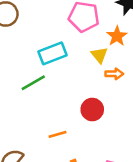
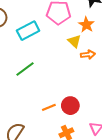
cyan rectangle: (53, 53) -> (28, 31), moved
red circle: (92, 110) -> (70, 106), moved

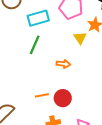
orange arrow: (88, 55) -> (63, 64), moved
green line: (25, 69) -> (35, 45), moved, turned -42

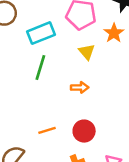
yellow triangle: (80, 38) -> (87, 52), moved
orange line: (42, 95) -> (47, 130), moved

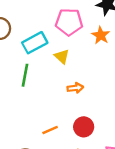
yellow triangle: (87, 52) -> (62, 56), moved
green line: (40, 68) -> (25, 75), moved

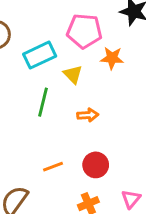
orange star: (101, 35) -> (112, 58), moved, turned -30
green line: (25, 75) -> (43, 102), moved

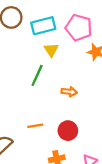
cyan rectangle: (40, 55) -> (43, 26), moved
yellow triangle: (73, 74) -> (51, 50), moved

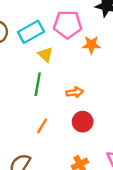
orange line: (35, 126) -> (42, 126), moved, turned -35
red circle: (68, 131) -> (83, 122), moved

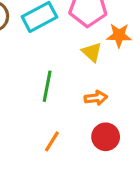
yellow triangle: (45, 54) -> (92, 52), moved

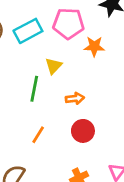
yellow triangle: (92, 52) -> (53, 66), moved, turned 30

